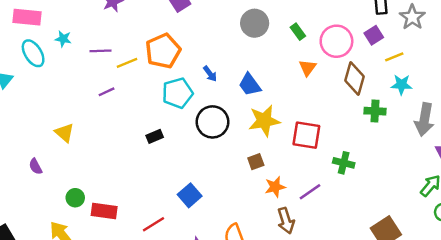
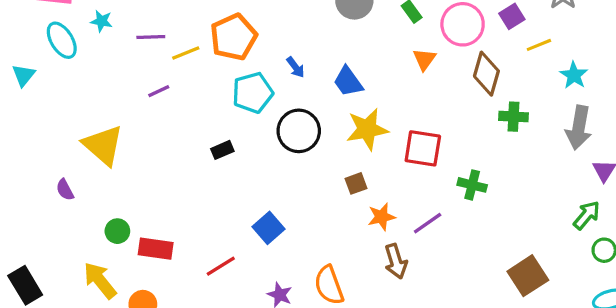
cyan star: (401, 85) -> (574, 75), moved, turned 30
yellow triangle: (64, 133) -> (103, 145), size x1.6

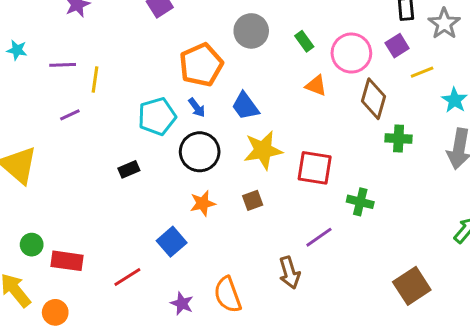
orange pentagon: (234, 37) -> (201, 65), moved
yellow line: (186, 53) -> (95, 80), turned -60
orange triangle: (424, 59) -> (316, 85), turned -45
blue arrow: (296, 67) -> (197, 108), moved
orange star: (381, 217) -> (203, 203), moved

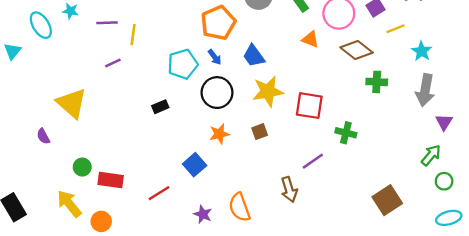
brown diamond: (373, 99) -> (357, 50), turned -68

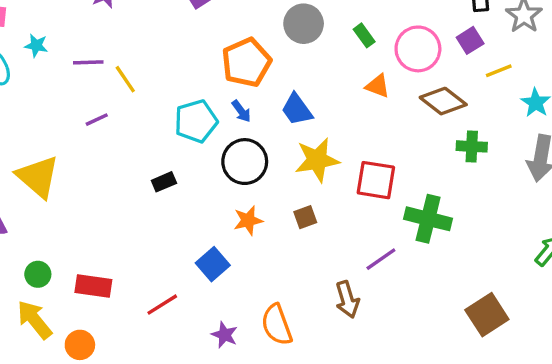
yellow line: (133, 35) -> (125, 79), turned -42
green cross: (346, 133) -> (428, 219), size x1.5
green circle: (82, 167) -> (38, 274), moved

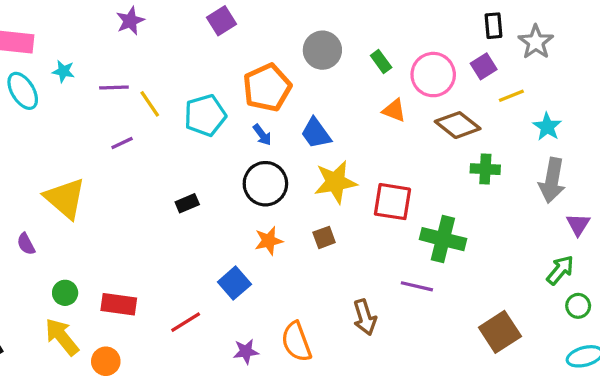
cyan pentagon: (196, 121) -> (205, 115), moved
purple line: (381, 259) -> (417, 286), moved, turned 48
purple star: (225, 335) -> (246, 351), turned -30

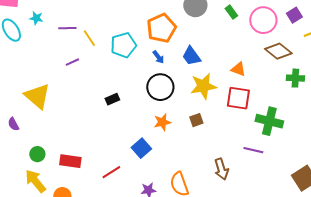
orange triangle: (394, 110) -> (238, 69), moved

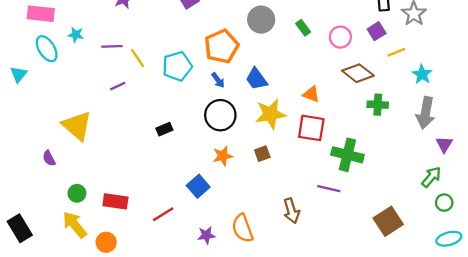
pink circle: (263, 20) -> (340, 37), size x0.7

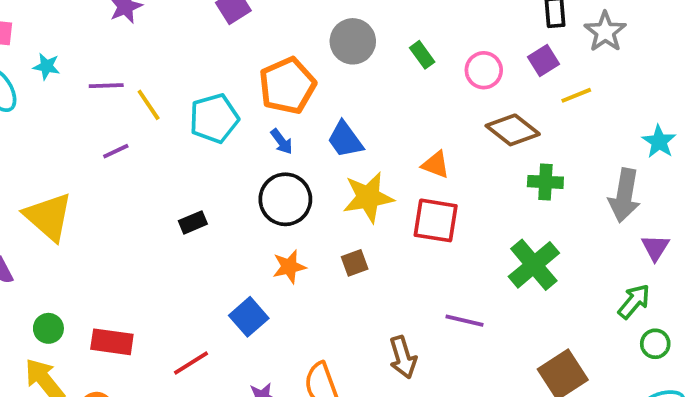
cyan star: (422, 74) -> (659, 141), moved
green cross: (347, 155) -> (534, 265), moved, turned 36

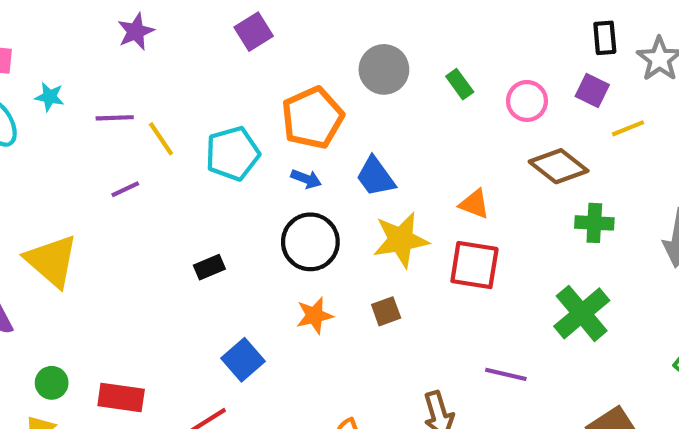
purple square: (543, 61) -> (592, 90), turned -32
blue arrow: (282, 141) -> (306, 179), turned -32
blue square: (249, 317) -> (243, 360), moved

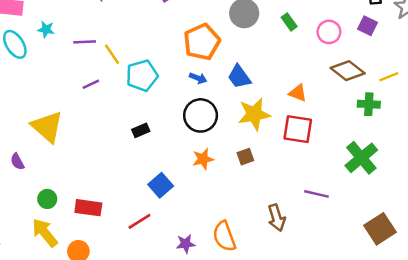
yellow line: (628, 128) -> (389, 77), moved
cyan pentagon: (233, 154) -> (142, 76), moved

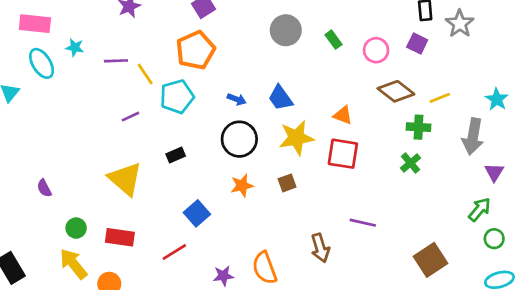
orange pentagon: (202, 42) -> (196, 50), moved
purple line: (91, 84) -> (130, 117), moved
yellow triangle: (47, 127) -> (125, 179), moved
green cross: (361, 158) -> (411, 163), moved, size x0.6

